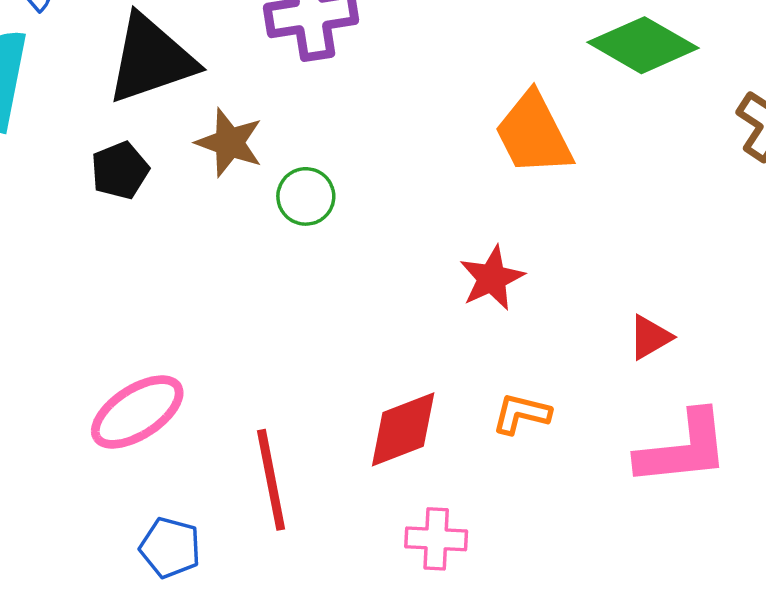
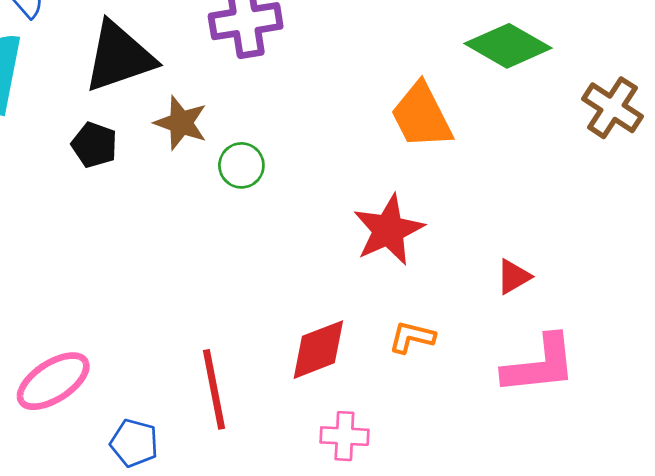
black pentagon: (120, 170) -> (94, 145), turned -30
red star: (492, 278) -> (388, 230), size x1.4
pink ellipse: (137, 412) -> (53, 381), moved

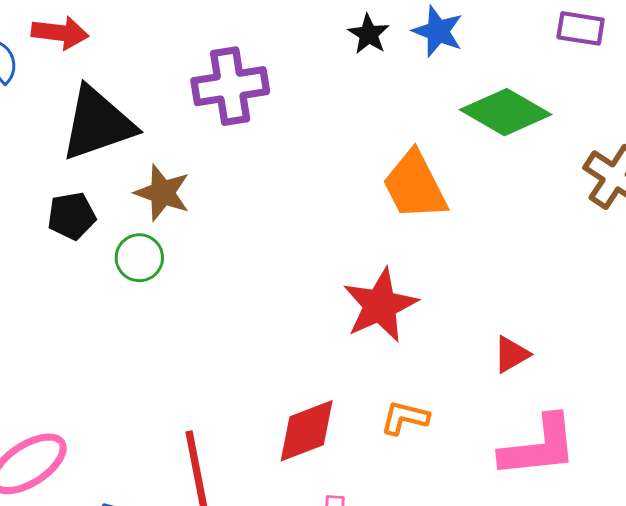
black pentagon: (94, 145) -> (72, 216), turned -30
green circle: (241, 165) -> (139, 258), moved

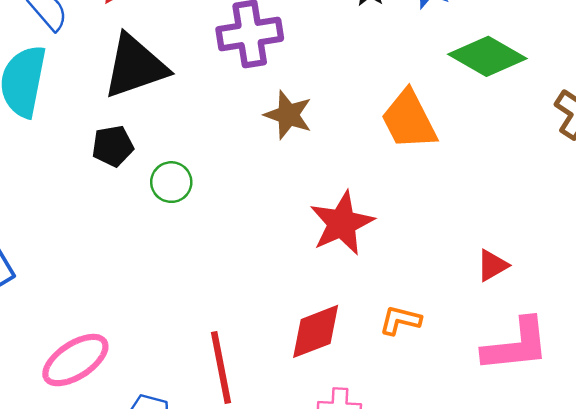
brown star: (162, 193) -> (288, 115), moved
red star: (380, 305) -> (342, 223), moved

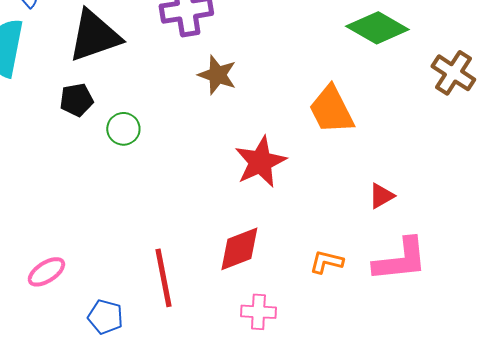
orange trapezoid: (409, 120) -> (331, 110), moved
orange L-shape: (400, 320) -> (326, 262), moved
pink ellipse: (75, 360) -> (46, 272), size x0.7

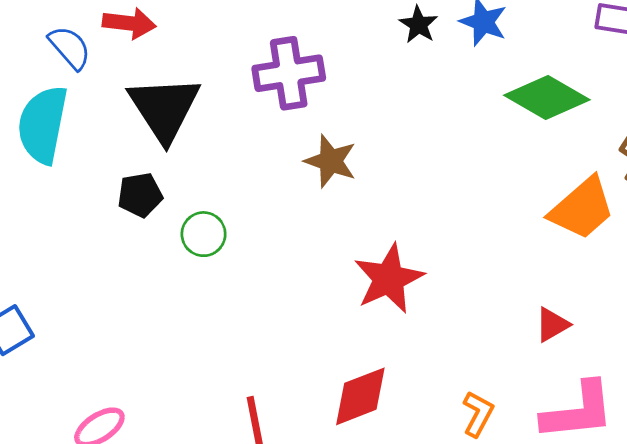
black triangle: (94, 36) -> (164, 108), turned -44
orange trapezoid: (331, 110) -> (582, 208), moved, turned -104
orange L-shape: (326, 262) -> (478, 414), turned 104

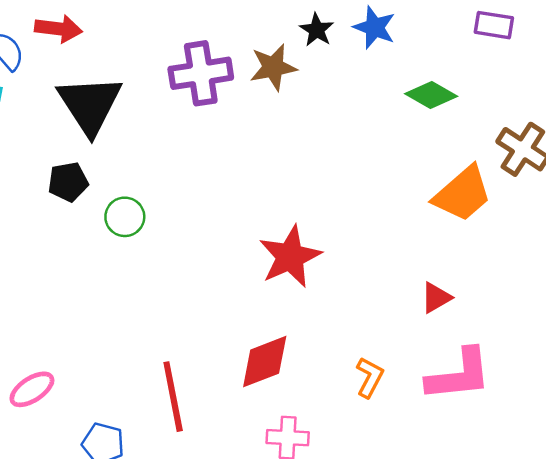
green diamond: (547, 98) -> (431, 95), size x0.7
brown star: (331, 161) -> (273, 67), moved, turned -30

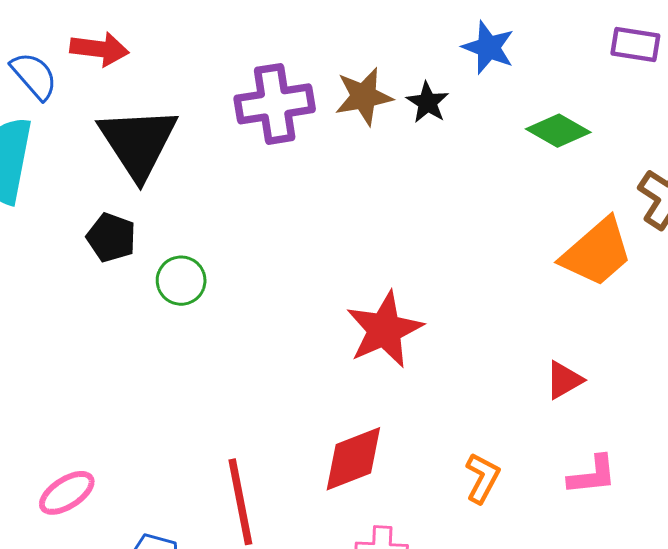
black star: (317, 30) -> (428, 102), moved
black pentagon: (68, 182) -> (111, 238), turned 30
pink L-shape: (459, 375) -> (592, 475), size x0.6

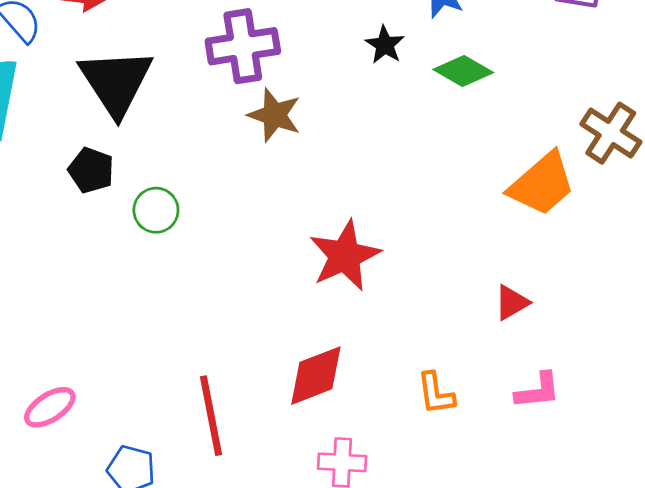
brown star: (364, 96) -> (274, 115), moved, turned 30
green diamond: (558, 131) -> (463, 71), moved
orange L-shape: (482, 478) -> (436, 394), turned 144

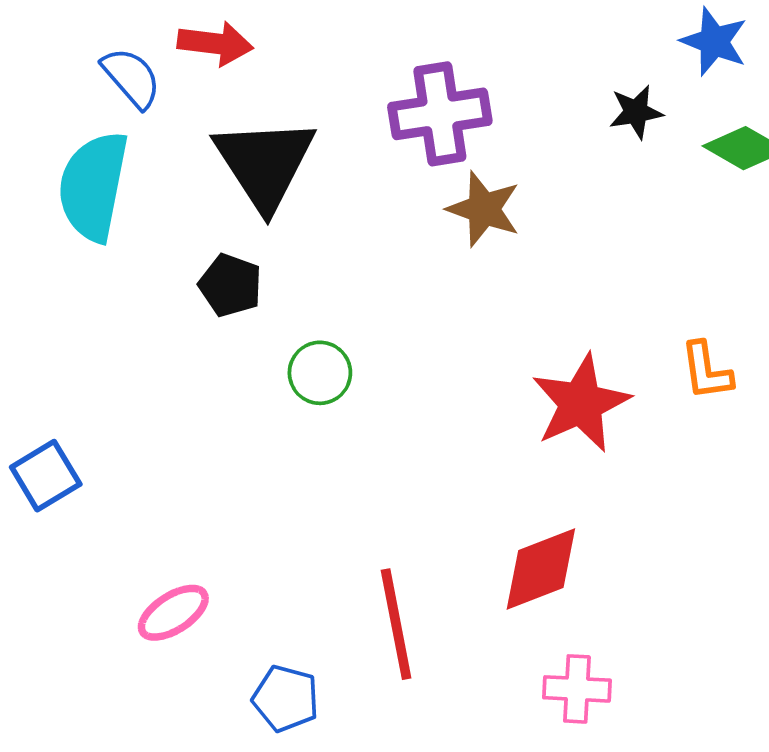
black star: (385, 45) -> (636, 112), turned 30
green circle: (156, 210) -> (320, 373), moved
orange L-shape: (436, 394) -> (706, 371), moved

